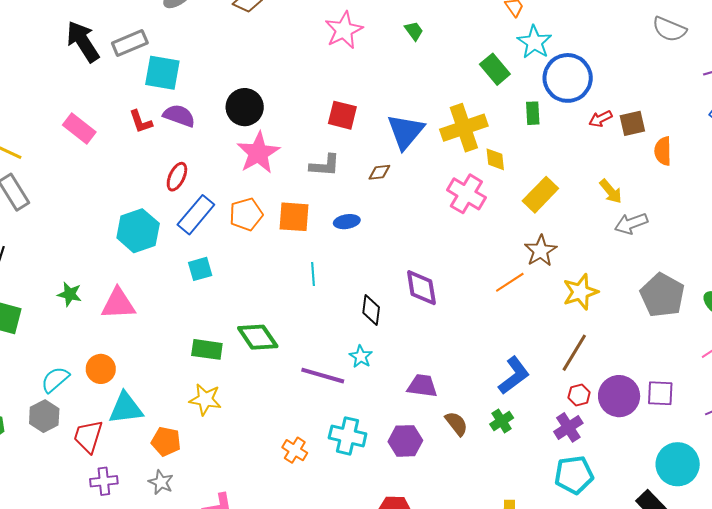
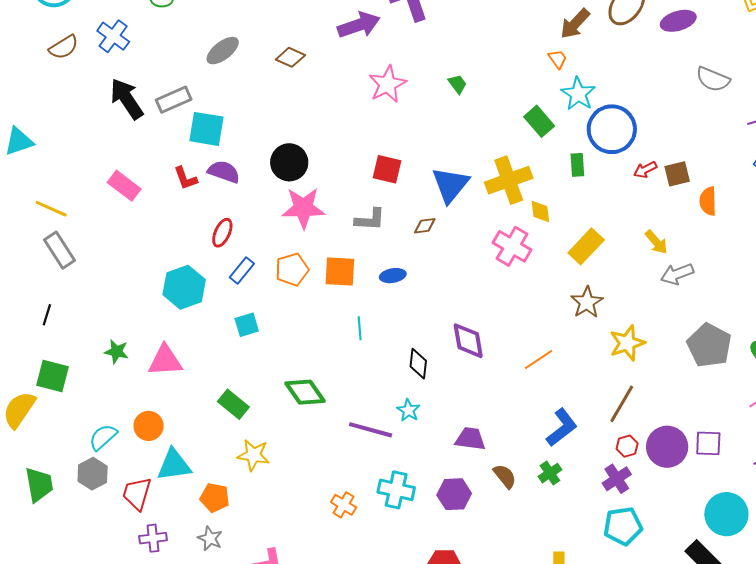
pink star: (258, 153) -> (303, 208), turned 30
blue rectangle: (196, 215) -> (242, 271), size x0.7
orange line: (510, 282) -> (539, 359), moved
green rectangle: (207, 349) -> (233, 404), moved, turned 32

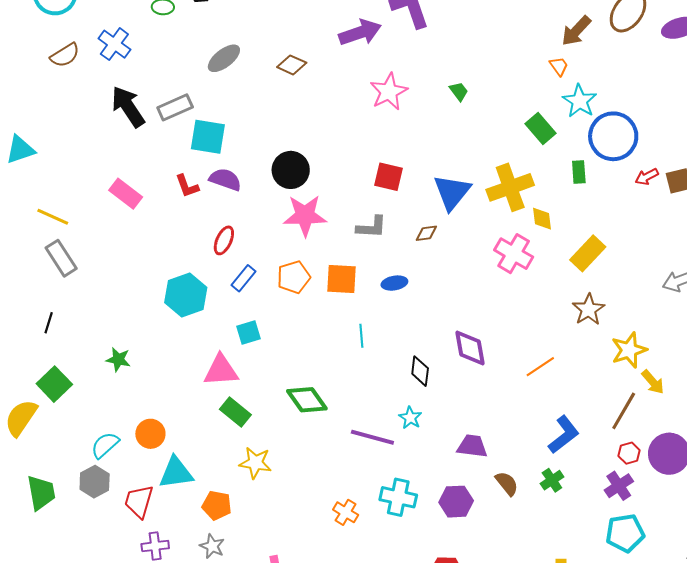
yellow arrow: (656, 242) -> (653, 382), moved
pink triangle: (165, 361) -> (221, 370), moved
green square: (52, 376) -> (54, 384), turned 32

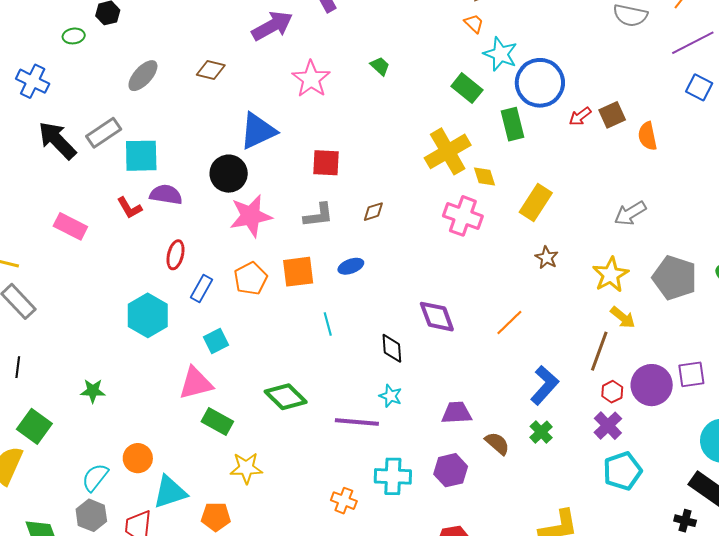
green rectangle: (579, 172) -> (512, 124), size x1.4
blue triangle: (452, 192) -> (258, 131), moved, turned 36
brown star: (589, 309) -> (547, 258), size x0.7
yellow star: (629, 350) -> (611, 275), moved

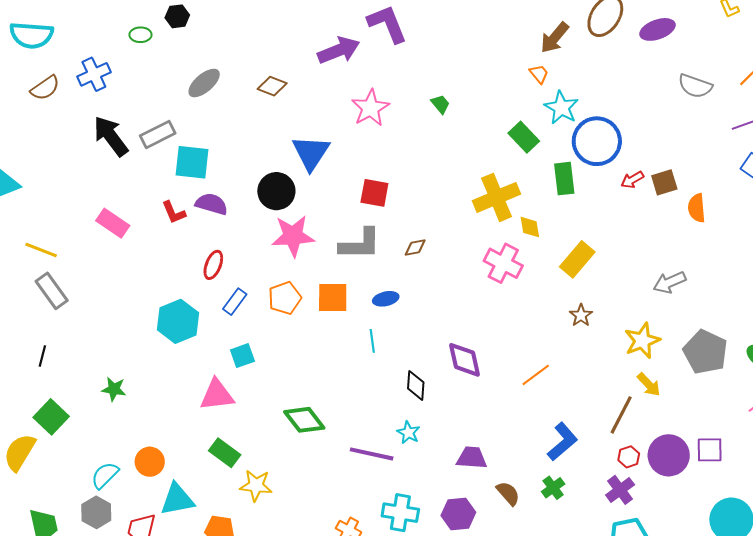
blue cross: (33, 81) -> (94, 74), turned 32
blue triangle: (258, 131) -> (311, 153), turned -39
gray L-shape: (318, 215) -> (360, 244), size x1.4
cyan line: (328, 324) -> (372, 341), moved
green rectangle: (217, 422) -> (225, 453), moved

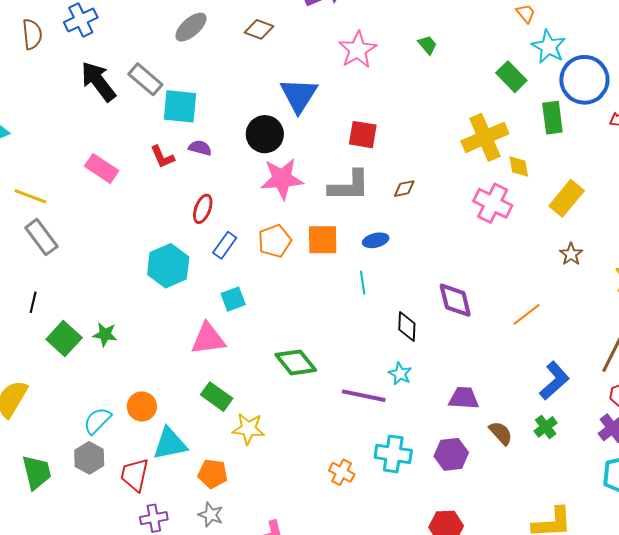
brown semicircle: (45, 88) -> (32, 34), turned -60
gray rectangle: (158, 135) -> (145, 79), turned 68
purple semicircle: (212, 204) -> (200, 148), size x0.7
green square: (51, 417) -> (64, 338), moved

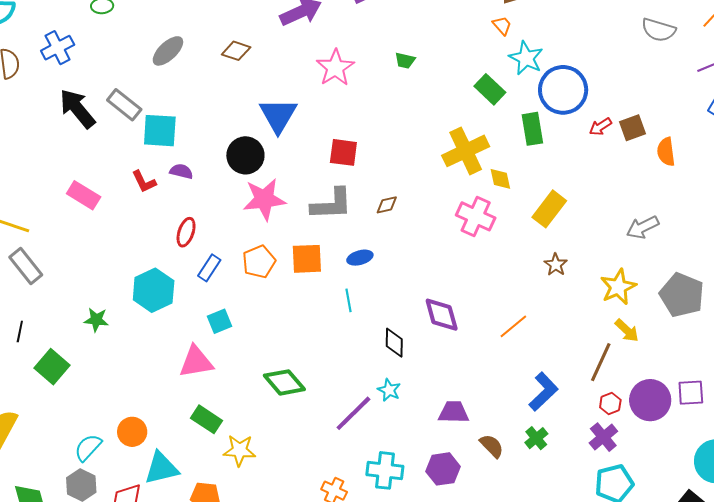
green trapezoid: (428, 45) -> (405, 60), turned 145
green star: (105, 334) -> (96, 320), moved
purple line: (364, 396) -> (353, 413), turned -54

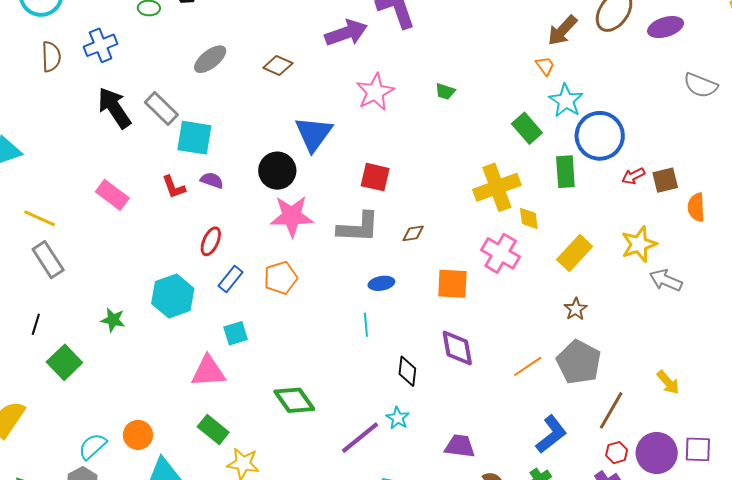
gray arrow: (643, 227) -> (666, 280), turned 44
orange square: (307, 259) -> (452, 284), moved
yellow star: (618, 287) -> (639, 244), moved
gray pentagon: (682, 295) -> (579, 362), moved
yellow arrow: (627, 330) -> (668, 382), moved

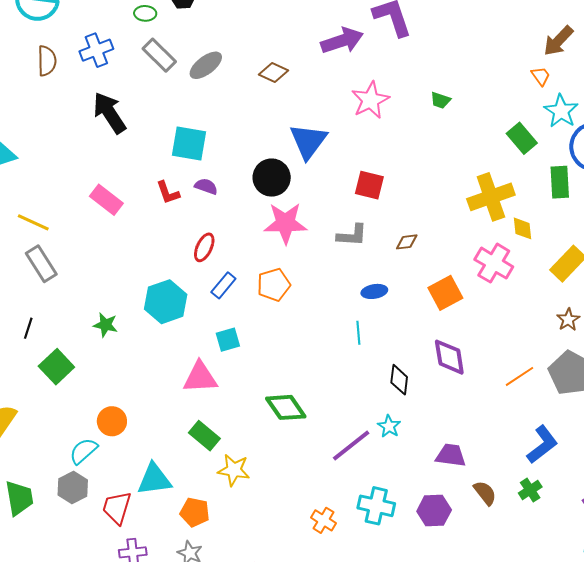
gray rectangle: (161, 109) -> (159, 55), moved
gray L-shape: (358, 227) -> (352, 235), size x0.7
orange square: (452, 284) -> (445, 293), turned -32
orange circle: (138, 435) -> (112, 421), moved

